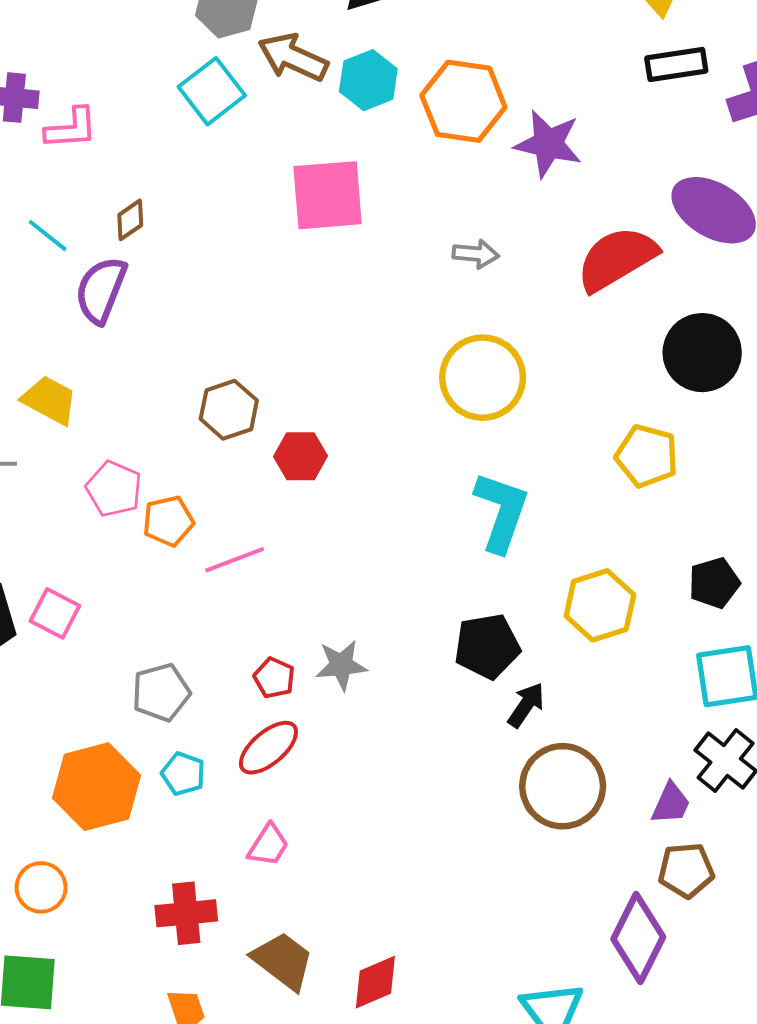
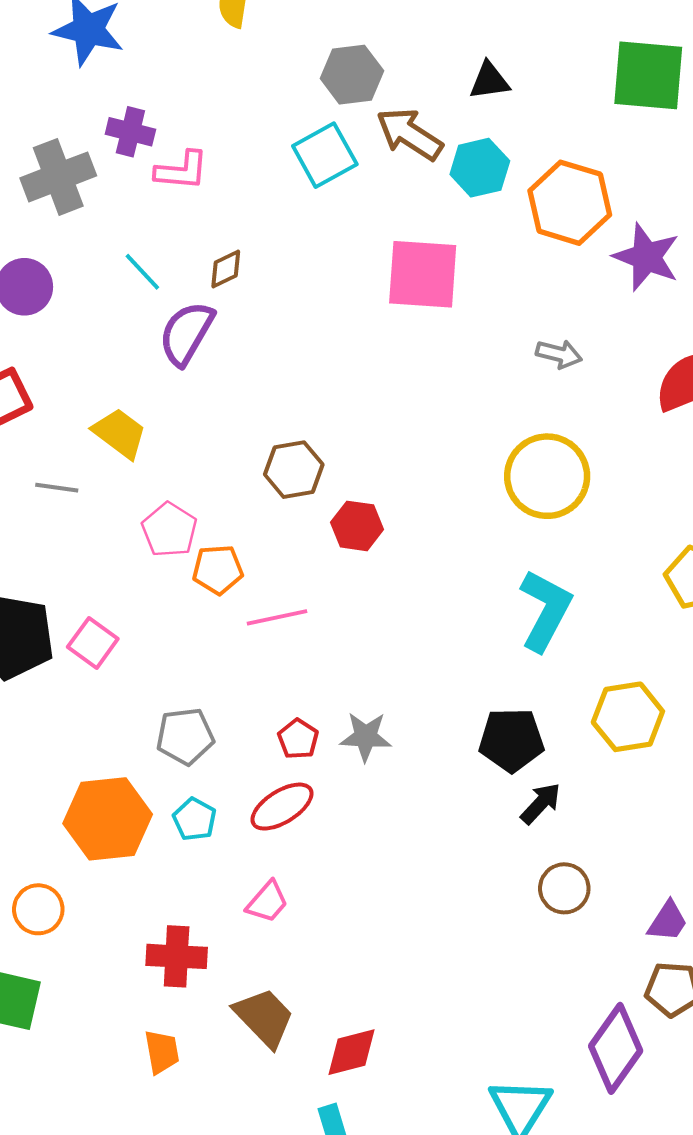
brown circle: (563, 786) -> (564, 888), size x0.6

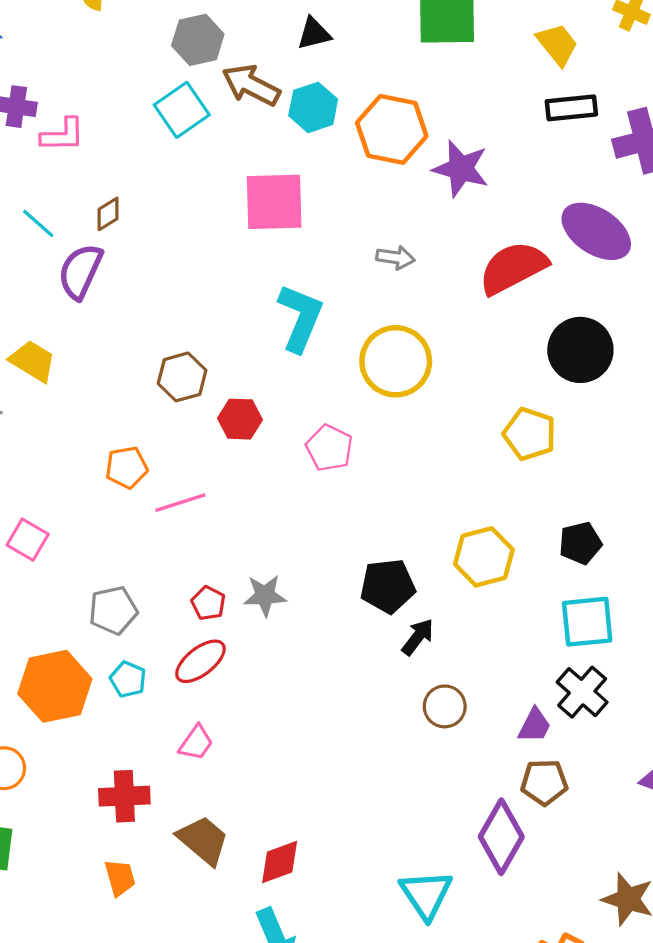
pink pentagon: (169, 530) -> (329, 448), moved
cyan L-shape: (545, 610) -> (300, 318), moved

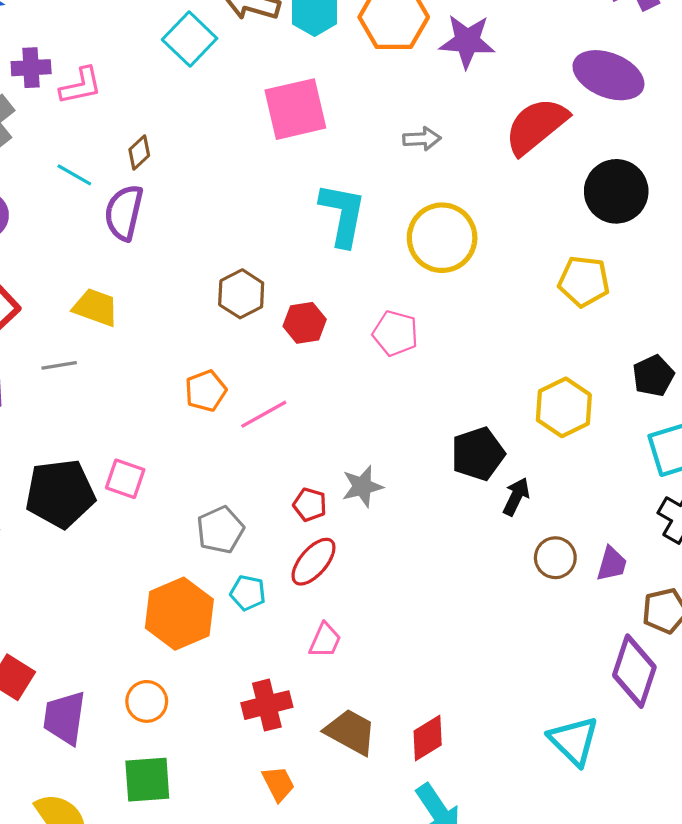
purple trapezoid: (534, 725) -> (612, 564), moved

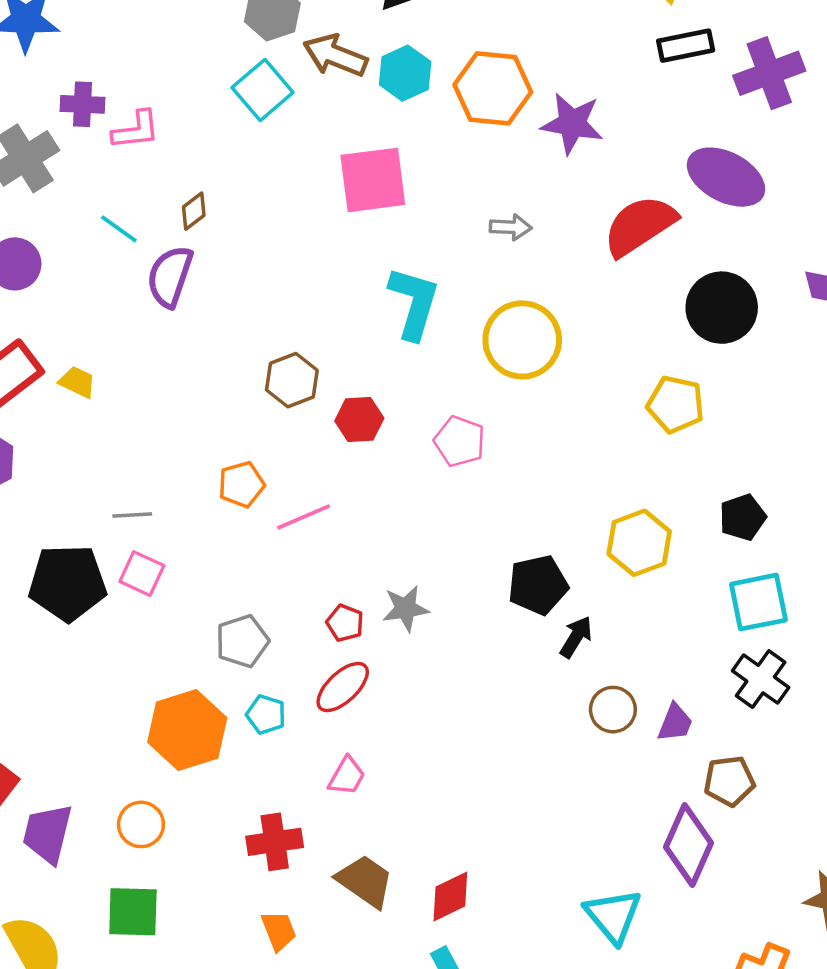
yellow trapezoid: (96, 307) -> (77, 382), moved, size x0.7
gray line: (59, 365) -> (132, 515), moved

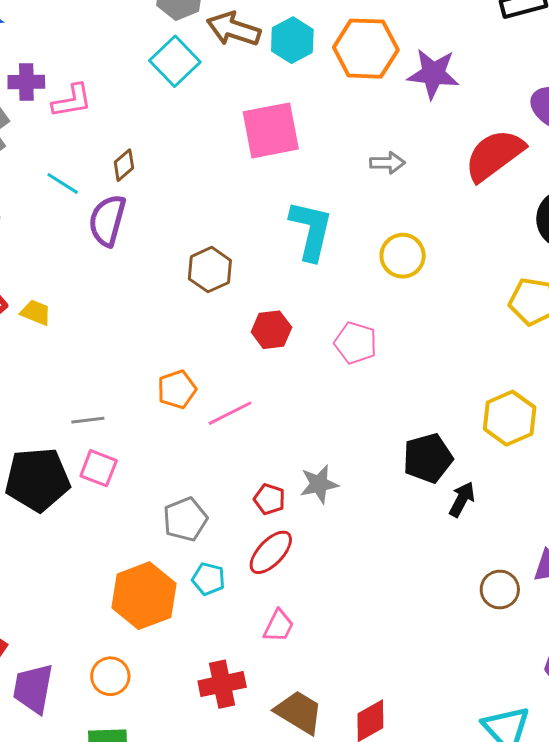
yellow circle: (522, 340) -> (403, 256), size x0.7
brown hexagon: (292, 380) -> (210, 270), moved
brown circle: (613, 710) -> (500, 590), moved

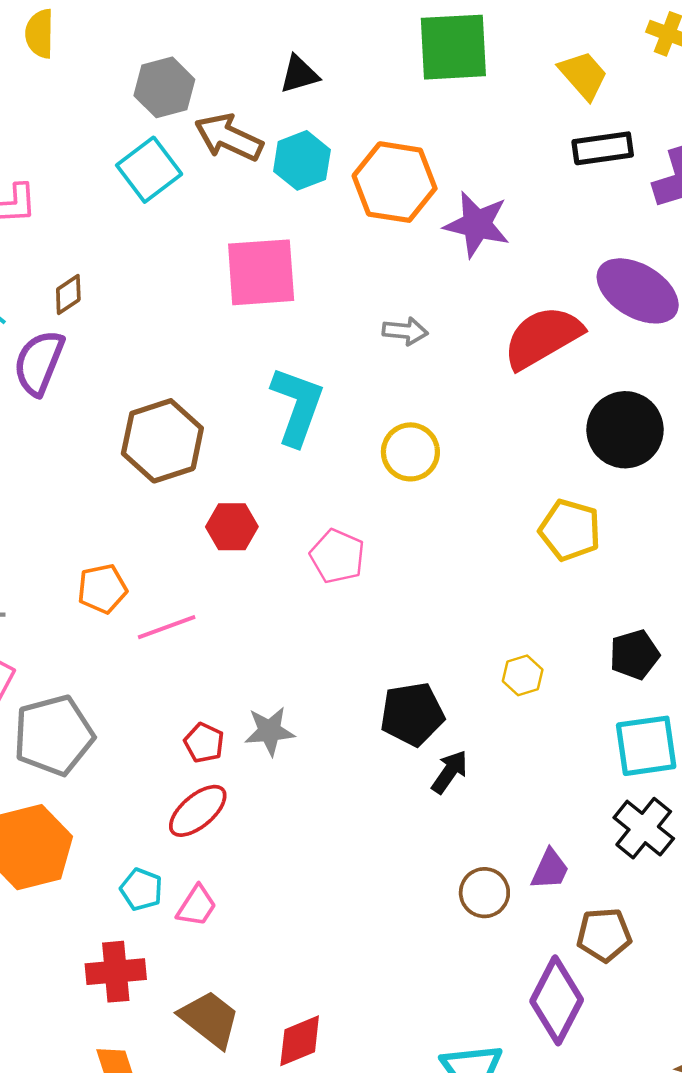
brown hexagon: (210, 270) -> (162, 441), size x1.4
yellow hexagon: (510, 418) -> (523, 675), size x0.6
gray pentagon: (185, 519) -> (54, 735), moved, size x1.4
cyan pentagon: (208, 579) -> (141, 889), moved

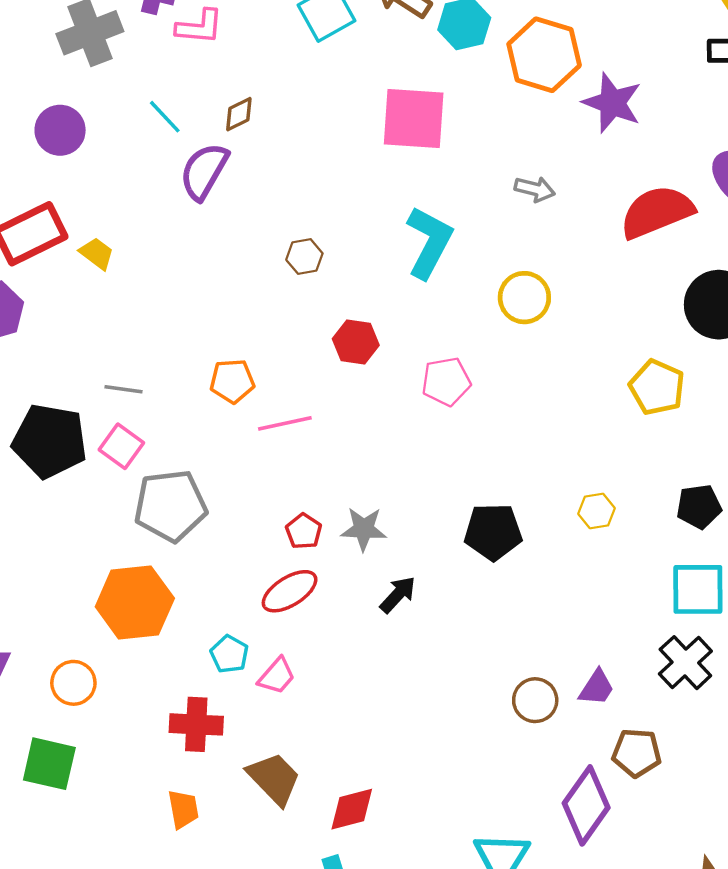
brown hexagon: (162, 441) -> (304, 257), size x0.5
pink pentagon: (337, 556) -> (446, 381), turned 30
black arrow: (450, 772) -> (398, 595), moved

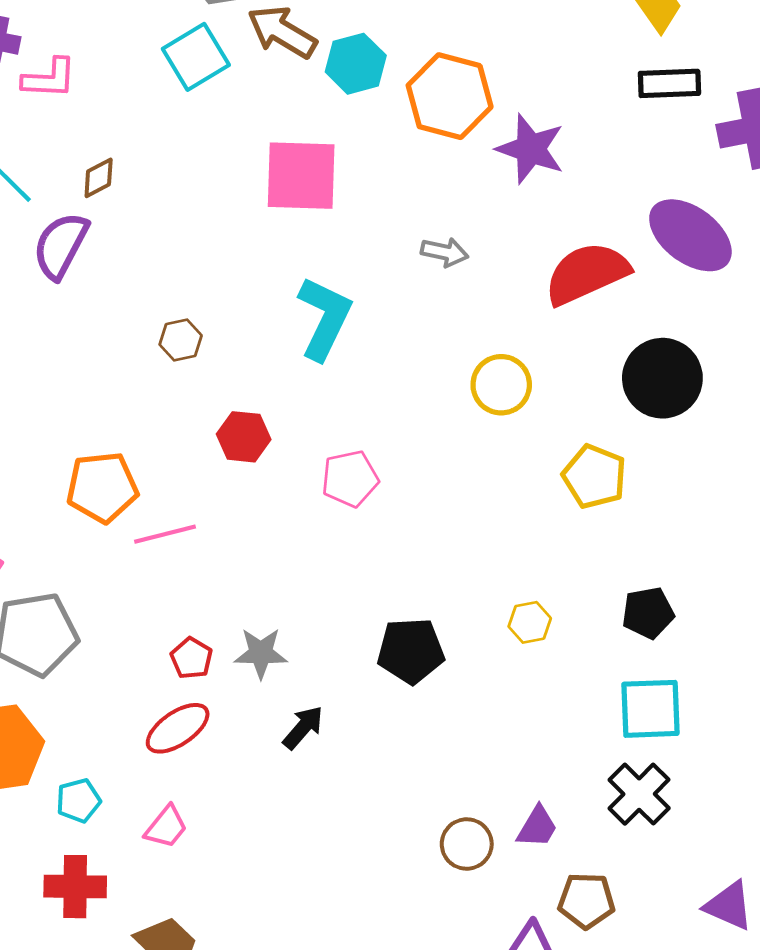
yellow circle: (524, 298) -> (501, 385), moved
orange pentagon: (232, 381) -> (102, 487), size x1.4
cyan pentagon: (229, 654) -> (78, 801), moved, turned 30

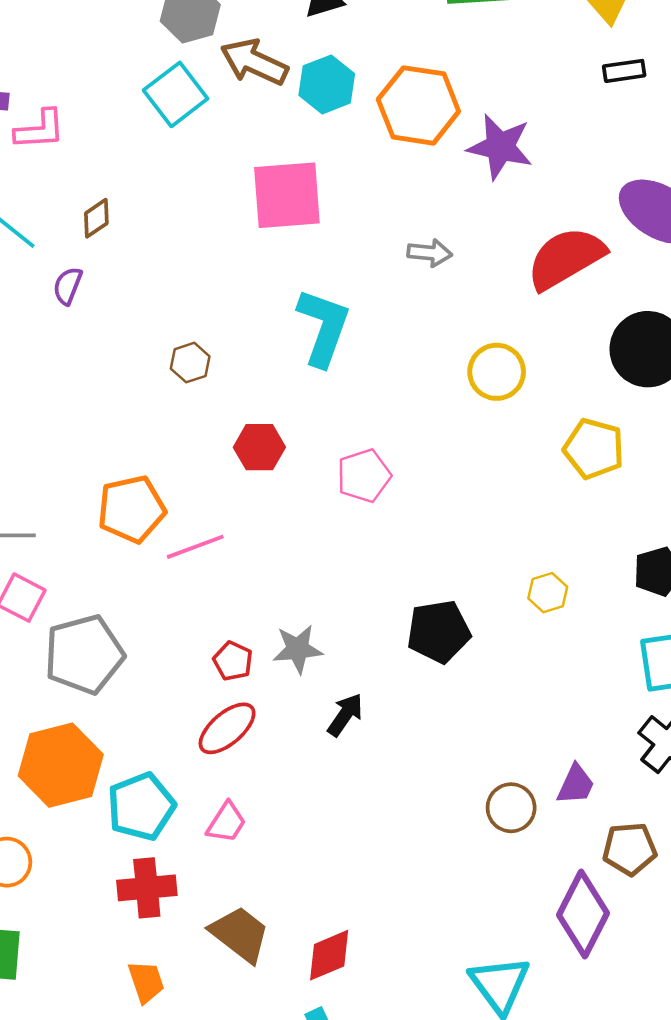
black rectangle: (669, 83) -> (624, 71), size x0.7
purple semicircle: (61, 246) -> (68, 286), size x0.6
cyan pentagon: (78, 801) -> (141, 807), size x1.6

